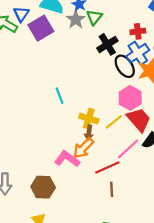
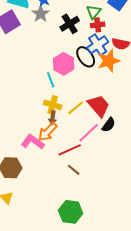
green triangle: (94, 17) -> (94, 12), moved
black cross: (107, 44) -> (70, 24), moved
cyan line: (59, 96) -> (51, 80), moved
pink hexagon: (130, 98) -> (64, 64), moved
brown line: (112, 189) -> (74, 170), turned -48

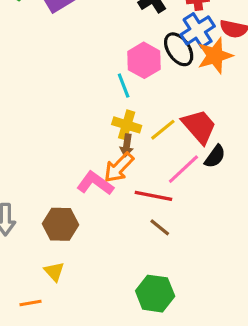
red line: (70, 150) -> (153, 196), turned 35

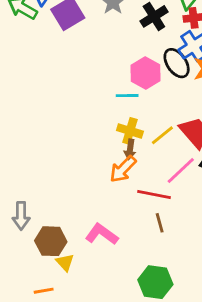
cyan line: (124, 86) -> (127, 96), turned -70
pink L-shape: (95, 183) -> (102, 234), moved
brown hexagon: (60, 224) -> (51, 241), moved
brown line: (160, 227) -> (160, 223), turned 36

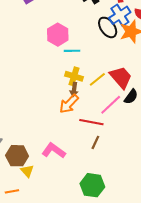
pink hexagon: (145, 73) -> (58, 35), moved
brown line: (160, 223) -> (95, 142), turned 40

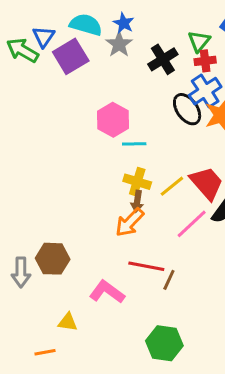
red line: (91, 122) -> (146, 266), moved
brown hexagon: (17, 156) -> (53, 259), moved
yellow triangle: (27, 171) -> (68, 322), turned -40

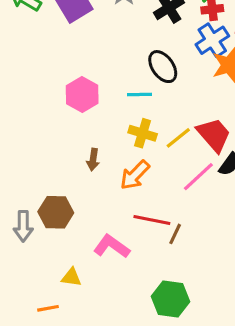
black ellipse: (187, 109) -> (163, 67), moved
pink hexagon: (113, 120) -> (82, 94), moved
brown arrow: (137, 201) -> (93, 160), moved

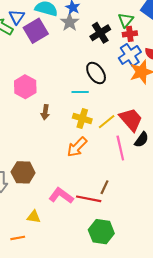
pink hexagon: (82, 94) -> (25, 87), moved
brown arrow: (93, 160) -> (45, 112), moved
pink line: (198, 177) -> (120, 148), turned -60
red line: (152, 220) -> (89, 199), moved

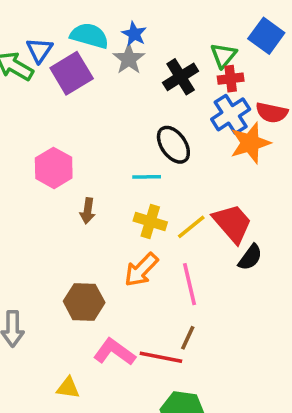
pink line: (120, 148) -> (190, 284), moved
brown hexagon: (23, 172) -> (84, 302), moved

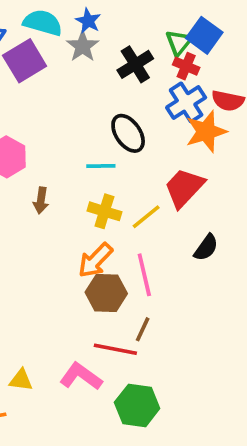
blue square: (266, 36) -> (204, 35), moved
red cross: (231, 79) -> (186, 66), turned 30
red trapezoid: (232, 223) -> (184, 188), moved, turned -96
brown hexagon: (84, 302) -> (106, 293), moved
pink L-shape: (114, 352) -> (81, 376), moved

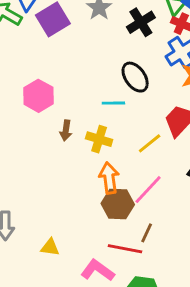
yellow cross: (104, 211) -> (99, 139), moved
orange arrow: (95, 260) -> (109, 178), turned 128
pink line: (144, 275) -> (148, 190), turned 56
yellow triangle: (21, 380) -> (50, 247), moved

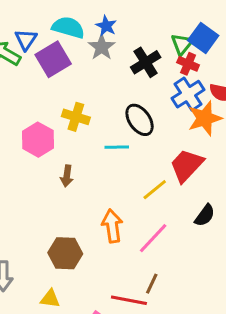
yellow cross: (99, 139) -> (76, 117), moved
brown hexagon: (118, 204) -> (65, 253), moved

